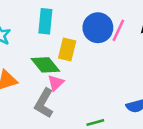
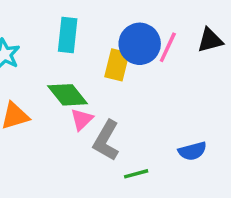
yellow rectangle: (67, 49) -> (117, 65), moved
gray L-shape: (44, 103) -> (106, 140), moved

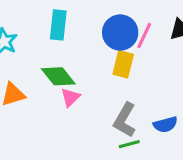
yellow rectangle: (117, 65) -> (123, 64), moved
gray L-shape: (106, 140) -> (125, 120), moved
green line: (136, 174) -> (129, 144), moved

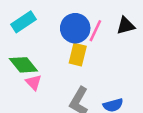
cyan rectangle: (58, 25) -> (23, 22), turned 50
pink triangle: (70, 97) -> (34, 82), turned -30

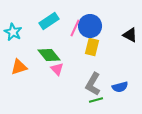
black triangle: (126, 26) -> (130, 35), moved, turned 42
pink line: (95, 31) -> (75, 28), moved

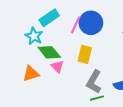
cyan star: (13, 32) -> (34, 36), moved
yellow rectangle: (92, 47) -> (85, 54), moved
orange triangle: (19, 67) -> (31, 74), moved

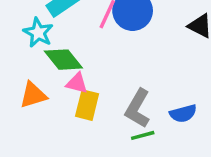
yellow rectangle: (85, 54) -> (87, 105), moved
pink triangle: (57, 67) -> (77, 83), turned -32

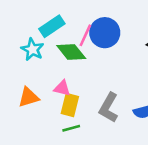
green diamond: (63, 60) -> (71, 52), moved
green line: (143, 135) -> (71, 128), moved

